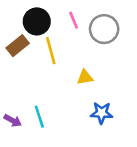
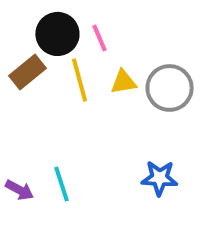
pink line: (74, 20) -> (99, 38), moved
gray circle: (104, 29) -> (170, 88), moved
yellow triangle: (85, 77) -> (124, 82), moved

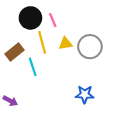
brown rectangle: (27, 72) -> (15, 52), moved
cyan line: (61, 184) -> (33, 67), moved

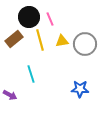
brown rectangle: (15, 52) -> (14, 39), moved
cyan line: (33, 67) -> (31, 74), moved

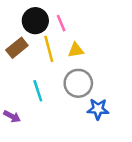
gray circle: (85, 44) -> (78, 83), moved

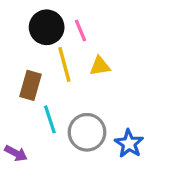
brown rectangle: (17, 48) -> (30, 85), moved, turned -35
gray circle: (78, 83) -> (87, 132), moved
blue star: (98, 109) -> (129, 144), turned 30

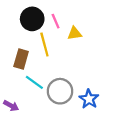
yellow triangle: (100, 66) -> (74, 33), moved
cyan line: (50, 119) -> (34, 82), turned -36

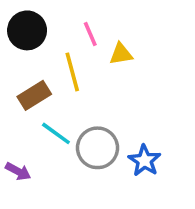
black circle: (32, 19) -> (27, 30), moved
brown rectangle: (21, 59) -> (34, 95), turned 42

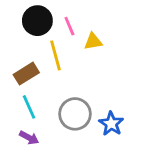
black circle: (27, 30) -> (37, 21), moved
cyan line: (56, 133) -> (29, 107), moved, turned 30
purple arrow: (18, 171) -> (29, 138), moved

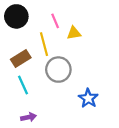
black circle: (37, 21) -> (16, 16), moved
gray circle: (75, 114) -> (58, 70), moved
purple arrow: (29, 138) -> (29, 117), moved, turned -40

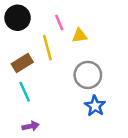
gray circle: (58, 70) -> (88, 75), moved

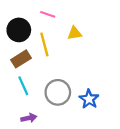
black circle: (18, 18) -> (19, 30), moved
pink line: (59, 23) -> (48, 14), moved, turned -48
gray circle: (88, 75) -> (58, 92), moved

